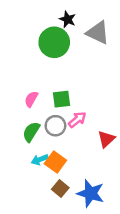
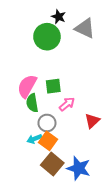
pink semicircle: (31, 99) -> (27, 86), size x1.6
gray circle: (55, 126) -> (47, 123), moved
green semicircle: (31, 132) -> (32, 103), moved, turned -42
brown square: (60, 189) -> (52, 164), size x1.5

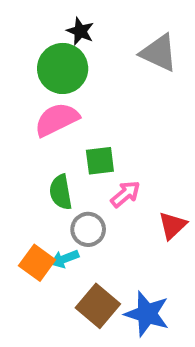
black star: (59, 17) -> (80, 31), moved
green circle: (47, 37) -> (63, 68), moved
pink semicircle: (27, 86) -> (57, 120), moved, turned 35
orange square: (48, 141) -> (37, 263), moved

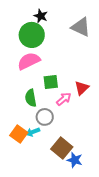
red triangle: (172, 225) -> (82, 88), moved
brown square: (98, 306) -> (62, 148), moved
blue star: (147, 314) -> (75, 160), size x0.7

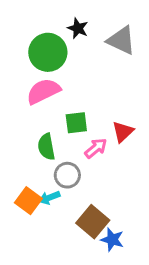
black star: (41, 16) -> (78, 28), moved

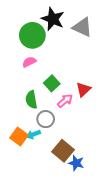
black star: (78, 28) -> (53, 19), size x1.6
pink semicircle: (43, 91) -> (29, 62), size x0.6
green square: (76, 123) -> (52, 83), turned -35

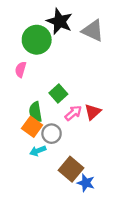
pink semicircle: (29, 62) -> (21, 69), moved, turned -48
red triangle: (83, 89) -> (93, 112), moved
orange square: (19, 136) -> (32, 127), moved

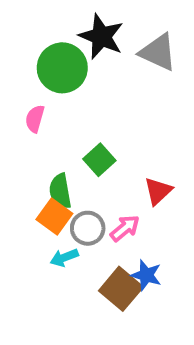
pink arrow: (73, 113) -> (125, 228), moved
blue star: (86, 183) -> (146, 275), moved

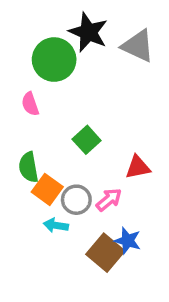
pink semicircle: (35, 119) -> (30, 104), turned -35
green semicircle: (60, 191) -> (28, 167), moved
red triangle: (158, 191) -> (138, 167), turned 32
cyan arrow: (64, 258) -> (56, 225), turned 30

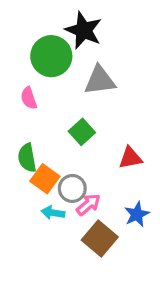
gray triangle: (138, 46) -> (100, 80), moved, turned -32
pink arrow: (109, 200) -> (88, 205), moved
blue star: (128, 241) -> (137, 214), moved, turned 30

